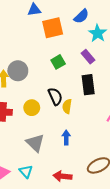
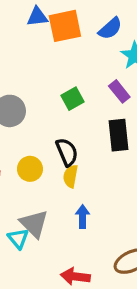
orange square: (53, 28) -> (65, 26), moved
yellow semicircle: (67, 106) -> (71, 176), moved
cyan triangle: (26, 171) -> (18, 239), moved

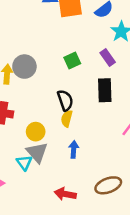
yellow circle: (30, 169) -> (36, 132), moved

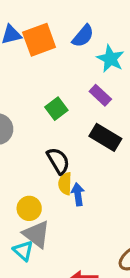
black rectangle: (105, 90) -> (105, 137), turned -45
blue arrow: (74, 149) -> (78, 194), moved

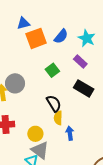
blue semicircle: (83, 36) -> (61, 36), moved
orange square: (39, 40) -> (36, 38), moved
blue arrow: (78, 194) -> (70, 133), moved

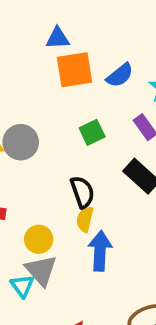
blue arrow: (70, 133) -> (100, 251), size x1.5

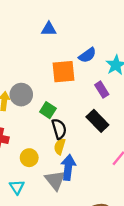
orange square: (75, 70) -> (63, 72), moved
green square: (92, 132) -> (48, 110), moved, turned -35
gray triangle: (41, 270) -> (55, 180), moved

